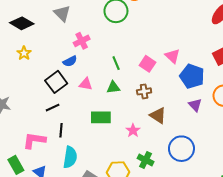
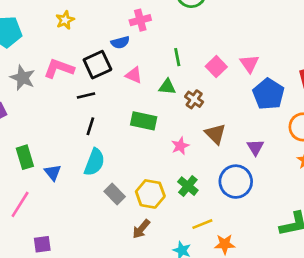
brown cross: (144, 91) -> (194, 99), moved, turned 32
purple triangle: (195, 105) -> (255, 147), moved
pink L-shape: (34, 140) -> (59, 68), moved

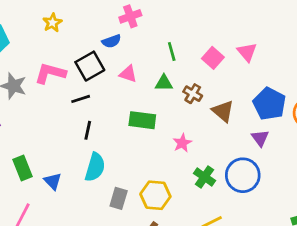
blue pentagon: (268, 94) -> (269, 104), moved
brown triangle: (215, 134) -> (223, 111), moved
green cross: (188, 186) -> (204, 177), moved
gray rectangle: (115, 194) -> (119, 198), turned 66

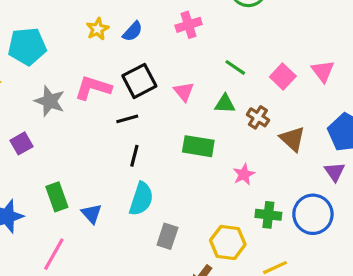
blue semicircle: (111, 41) -> (133, 31), moved, turned -30
green line: (172, 51) -> (235, 67), turned -42
pink triangle: (128, 74) -> (184, 92), turned 30
green cross: (204, 177) -> (268, 215), turned -30
yellow hexagon: (155, 195) -> (228, 242), moved

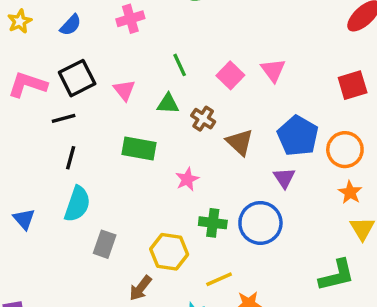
yellow star: (98, 29) -> (20, 21), moved
green line: (235, 67) -> (180, 65), turned 30

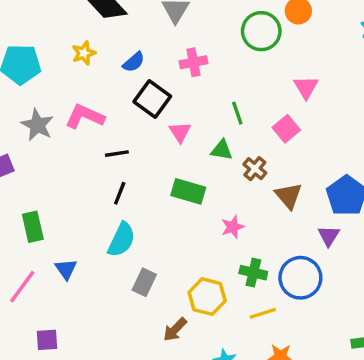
pink triangle: (273, 70) -> (306, 87), moved
black square: (77, 78) -> (152, 99), moved, turned -33
blue triangle: (24, 219) -> (66, 269), moved
yellow line: (219, 279) -> (263, 313), moved

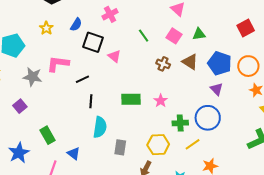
green triangle: (222, 150) -> (199, 34), moved
green rectangle: (188, 191) -> (131, 99), moved
brown triangle: (288, 196) -> (190, 62), moved

